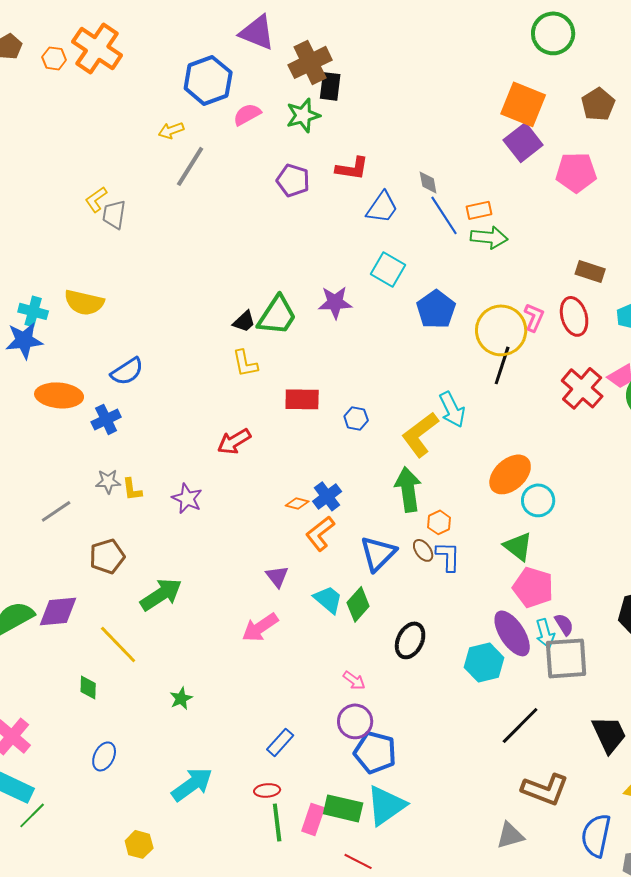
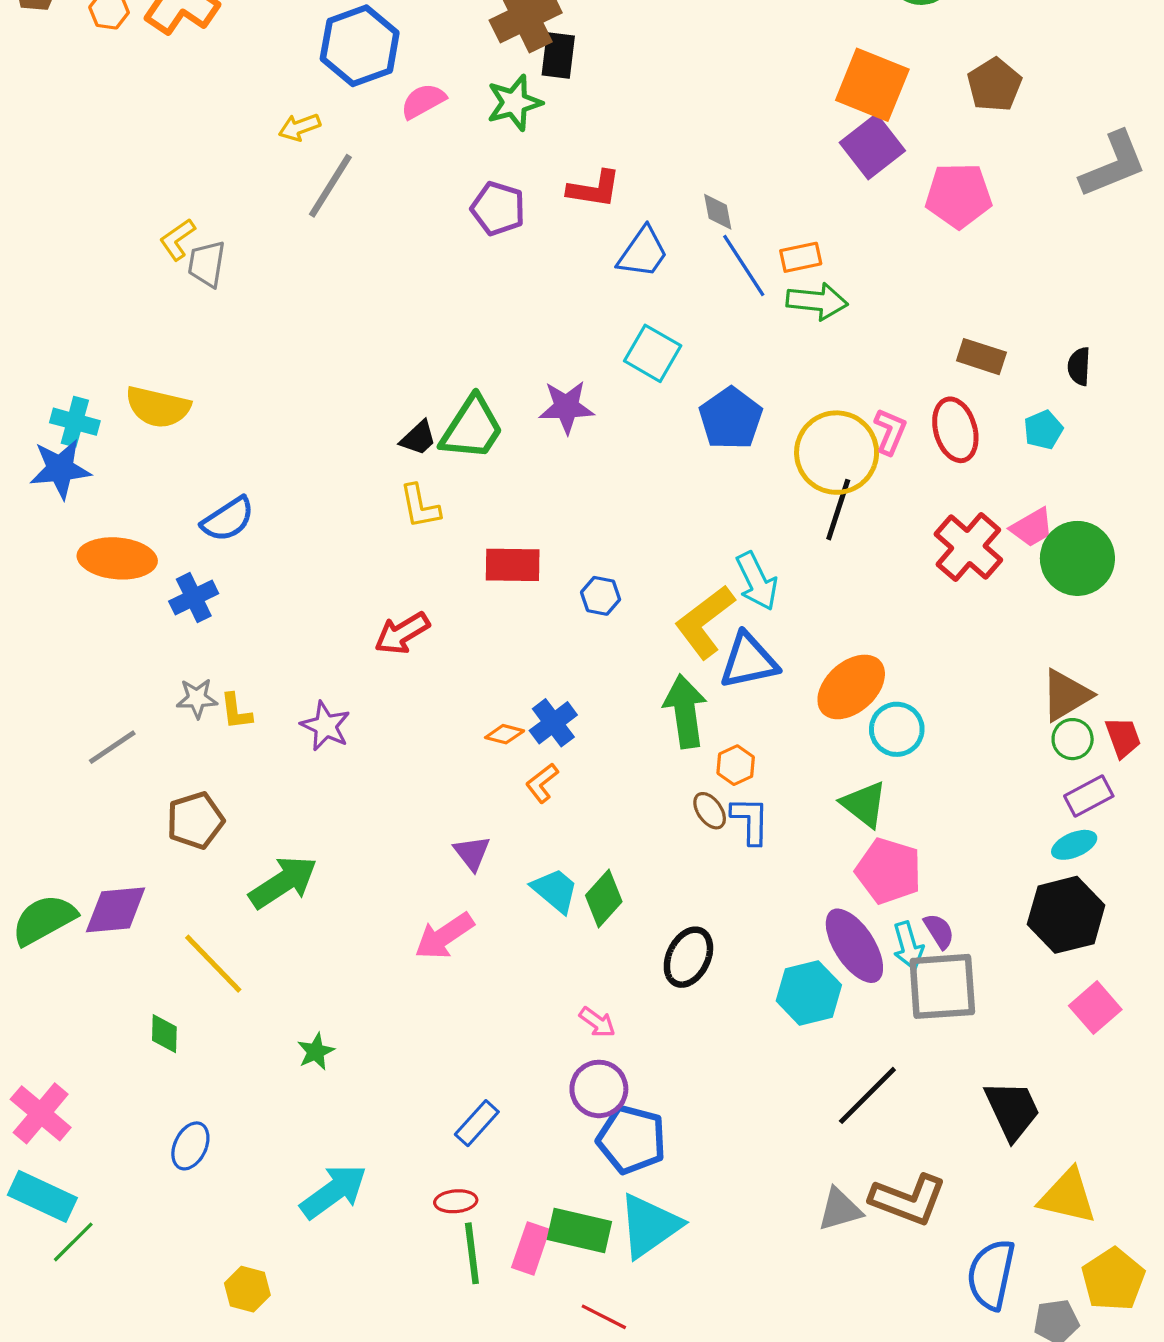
orange L-shape: (320, 533) -> (542, 783), size x0.7
blue triangle: (378, 553) -> (749, 661), moved, turned 33
gray triangle: (510, 835) -> (840, 1209), moved

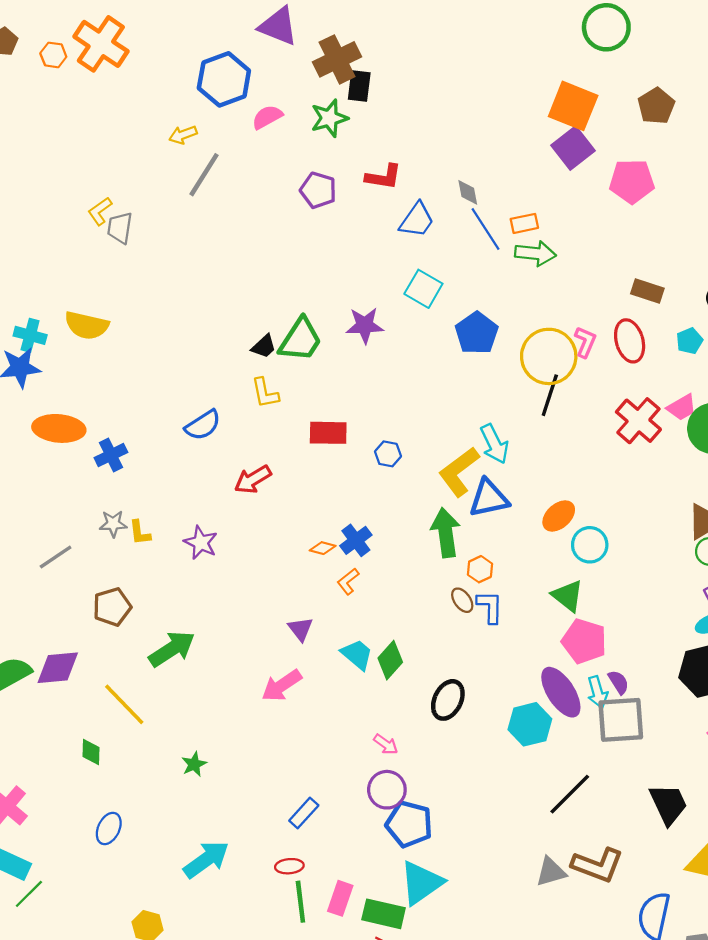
blue semicircle: (228, 519) -> (203, 425), moved
orange ellipse: (851, 687) -> (559, 516), size x0.7
green rectangle: (579, 1231) -> (384, 914), moved

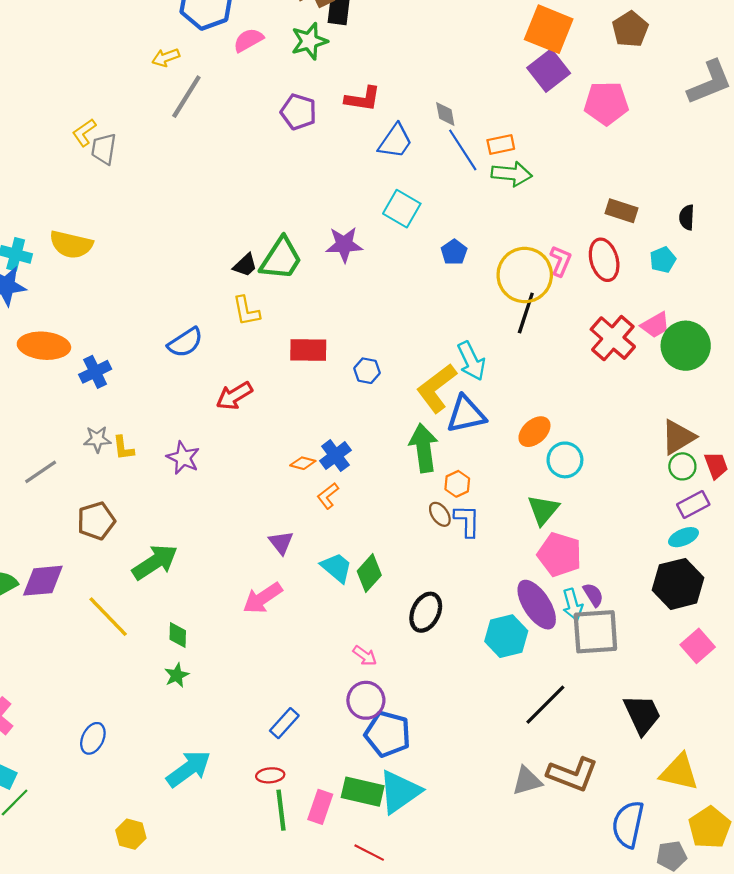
blue pentagon: (477, 333) -> (454, 252), size x0.6
green triangle: (568, 596) -> (543, 510), turned 32
green diamond: (91, 752) -> (178, 635), moved
green rectangle: (384, 914) -> (363, 792), moved

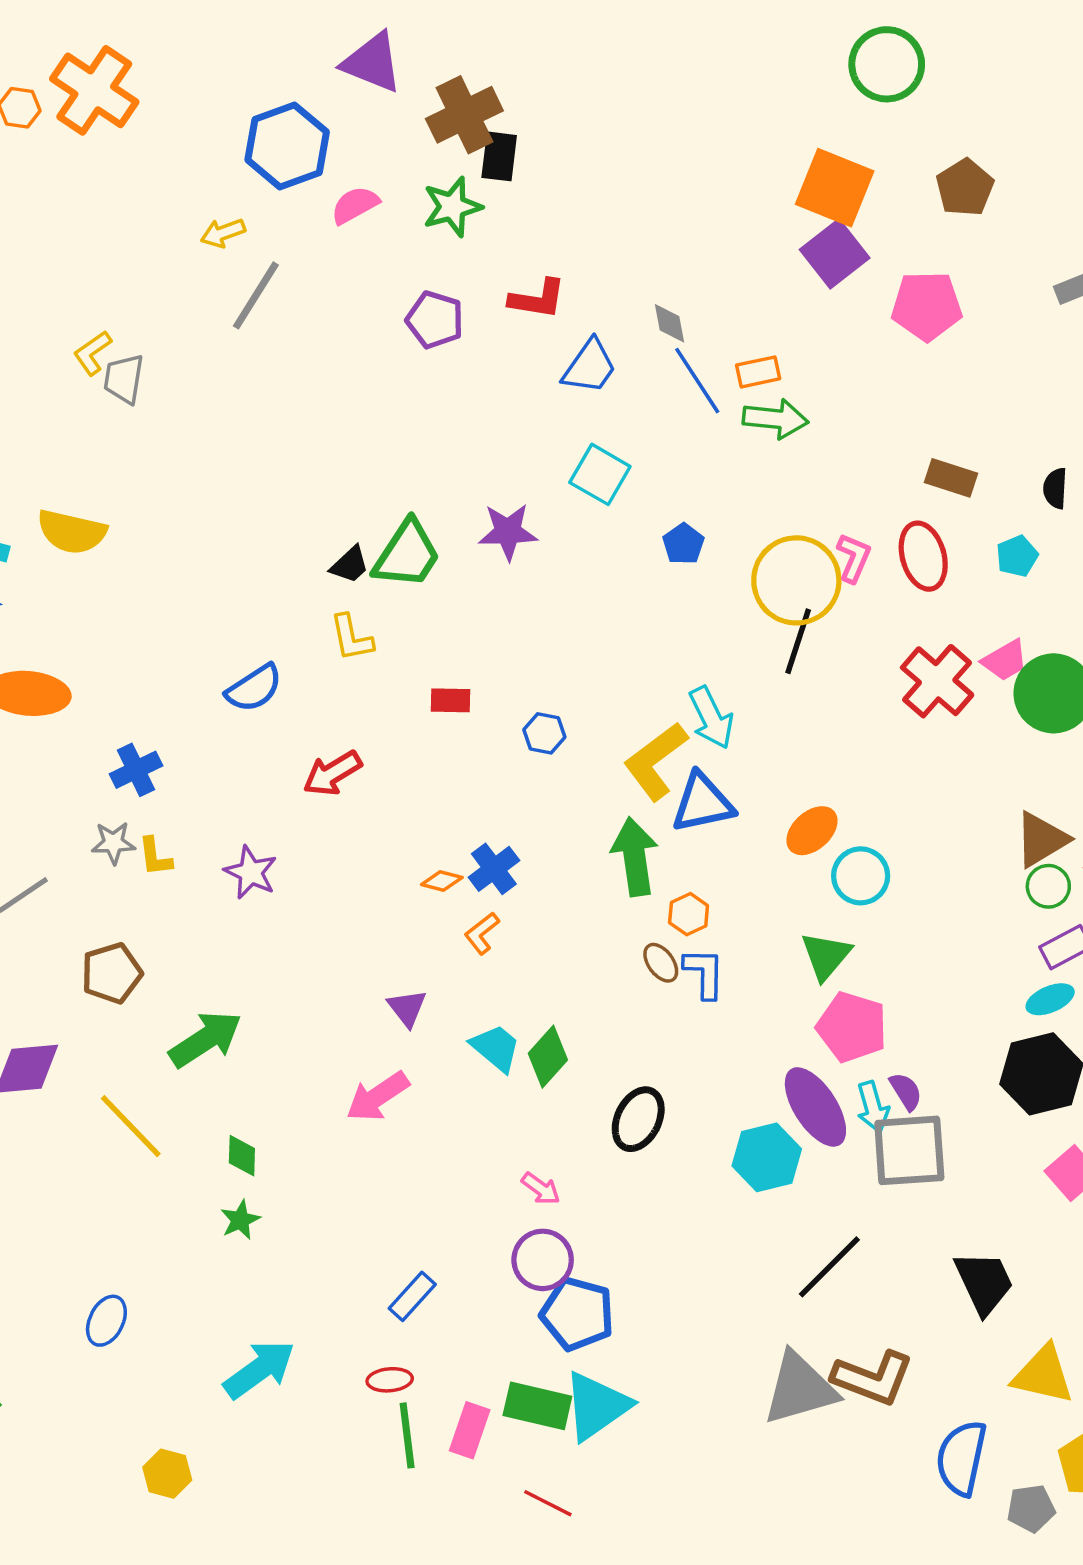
red rectangle: (308, 350) -> (451, 700), size x0.7
blue cross: (95, 372) -> (136, 770), moved
gray triangle: (527, 781) -> (800, 1389), size x1.6

